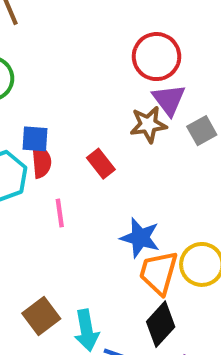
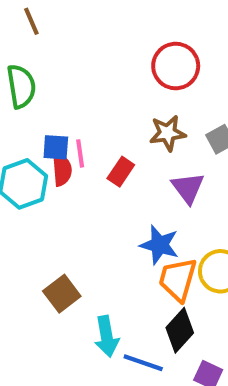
purple triangle: (169, 100) -> (188, 188), moved
red rectangle: (101, 164) -> (121, 172), turned 72
pink line: (60, 213) -> (80, 153), moved
brown square: (41, 316) -> (62, 294), moved

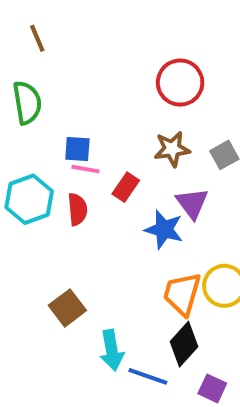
blue square: (56, 147) -> (77, 149), moved
pink line: (80, 153) -> (85, 169), turned -72
red semicircle: (62, 170) -> (77, 209), moved
blue star: (159, 245) -> (164, 229), moved

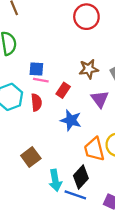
red circle: (180, 83) -> (86, 17), moved
blue star: (164, 229) -> (71, 120), moved
orange trapezoid: (182, 294) -> (94, 149), turned -30
black diamond: (184, 344) -> (81, 177), moved

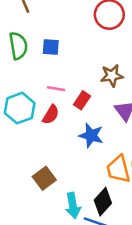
blue square: (36, 69) -> (51, 47), moved
red semicircle: (36, 102) -> (51, 115), turned 36

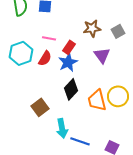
blue star: (91, 135) -> (68, 62), moved, turned 30
black diamond: (103, 202) -> (71, 89), moved

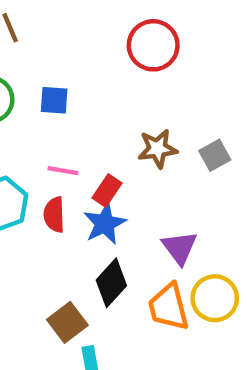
purple triangle: (102, 55) -> (180, 248), moved
red semicircle: (45, 58) -> (54, 215), turned 147
brown square: (40, 107) -> (67, 322), moved

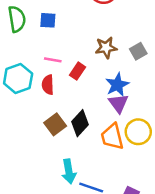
blue star: (105, 223) -> (117, 85), moved
brown square: (67, 322) -> (55, 124), moved

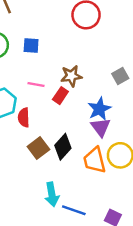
brown star: (106, 48) -> (71, 76), moved
red semicircle: (48, 85) -> (24, 117), moved

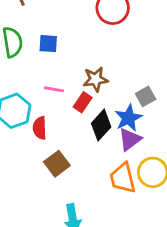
gray square: (120, 76) -> (146, 96), moved
purple triangle: (101, 127) -> (130, 139), turned 30
black diamond: (63, 147) -> (101, 125), moved

